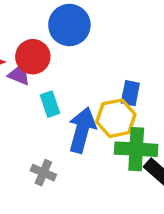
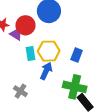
yellow hexagon: (116, 118) -> (49, 51), moved
blue arrow: (82, 130) -> (46, 71), size x0.7

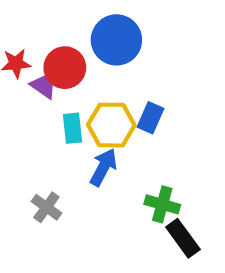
blue rectangle: (77, 55) -> (150, 118), moved
green cross: (75, 87) -> (162, 204), size x0.7

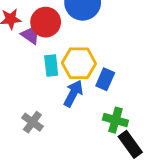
blue rectangle: (150, 118) -> (105, 79), moved

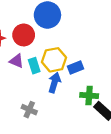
purple triangle: (31, 35) -> (17, 61), moved
blue rectangle: (105, 79) -> (75, 67), turned 56

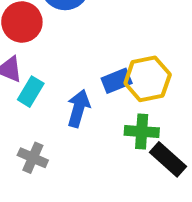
yellow hexagon: (54, 60) -> (148, 79), moved
cyan rectangle: (34, 66) -> (31, 92), moved, turned 49

